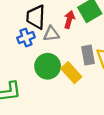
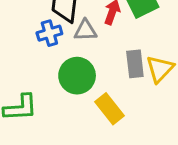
yellow rectangle: (71, 73) -> (109, 109), moved

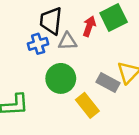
gray rectangle: (135, 64) -> (108, 83), moved, turned -55

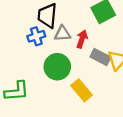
red arrow: (89, 26) -> (82, 39), moved
gray rectangle: (108, 83) -> (100, 57), moved

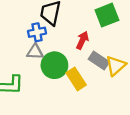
gray triangle: (62, 34) -> (35, 52), moved
yellow rectangle: (82, 90) -> (76, 79), moved

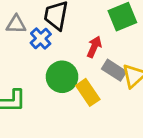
blue cross: (37, 32) -> (41, 39), turned -30
gray triangle: (35, 52) -> (16, 24), moved

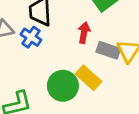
green circle: (62, 77) -> (63, 86), moved

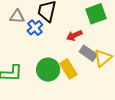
red arrow: (84, 33) -> (74, 35), turned -140

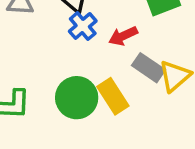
blue cross: (35, 28) -> (83, 26), moved

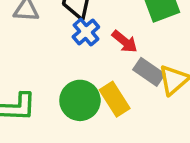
red arrow: (123, 36) -> (125, 41), turned -116

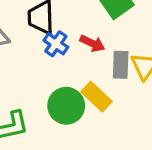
gray rectangle: (149, 72) -> (121, 65), turned 72

